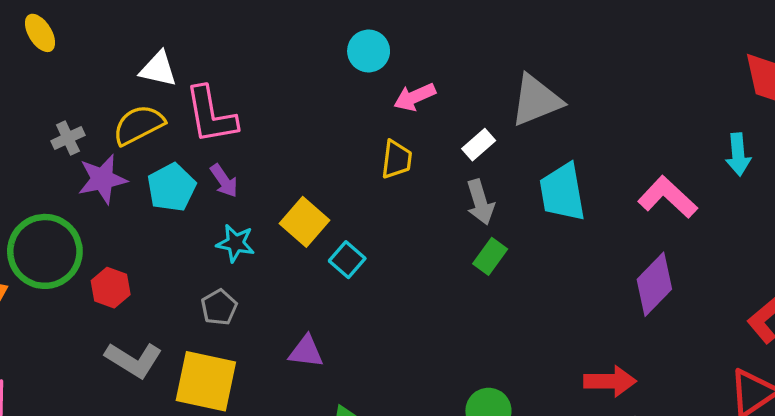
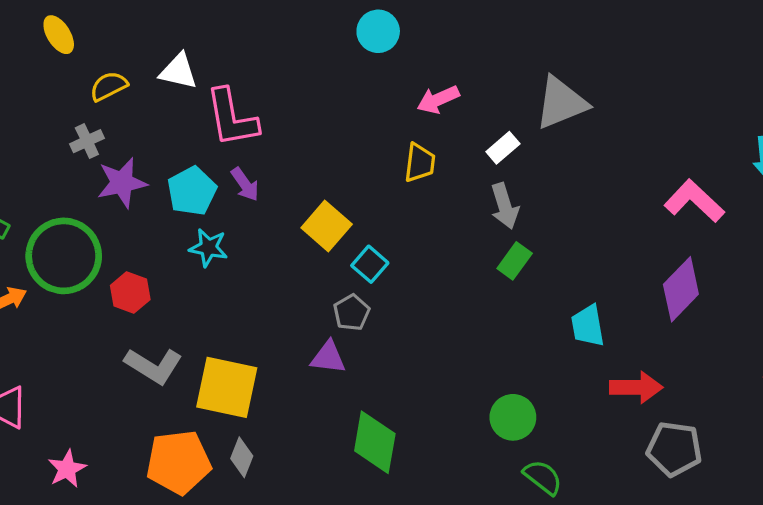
cyan circle: (369, 51) -> (378, 31), moved
yellow semicircle: (139, 125) -> (109, 86), moved, size x0.7
cyan trapezoid: (562, 192) -> (588, 326), moved, size x0.7
cyan star: (235, 243) -> (208, 248), moved
gray pentagon: (219, 307) -> (352, 312), moved

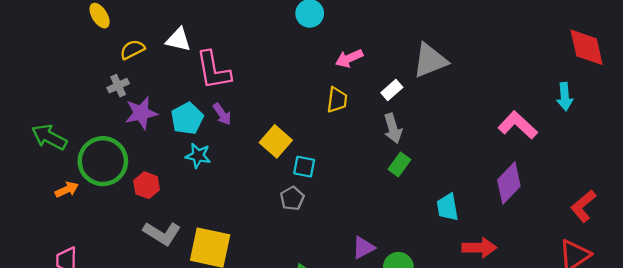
cyan square: (370, 264) -> (304, 167), turned -30
purple triangle: (328, 357) -> (363, 248), moved, turned -35

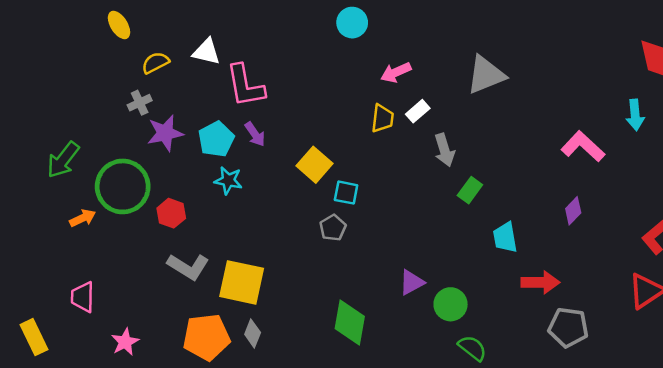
white rectangle: (392, 90) -> (418, 111), moved
green arrow: (49, 137) -> (63, 160), turned -80
green rectangle: (399, 164) -> (470, 190), moved
purple diamond: (509, 183) -> (573, 211), size x0.6

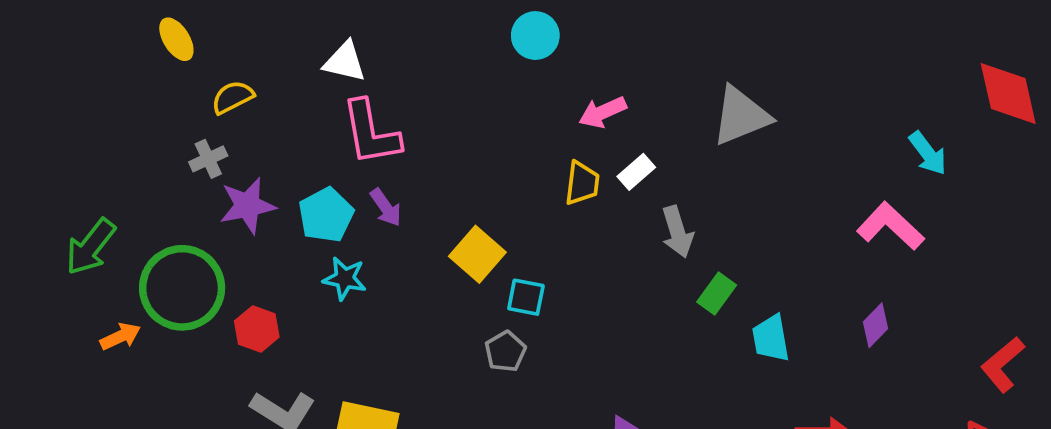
white triangle: (206, 52) -> (345, 62), moved
cyan arrow: (635, 115) -> (928, 153), moved, turned -32
cyan trapezoid: (505, 237) -> (771, 338), moved

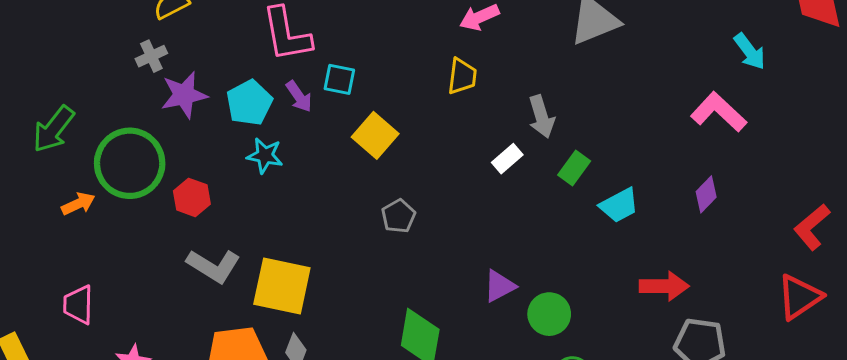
white rectangle: (636, 172) -> (507, 159), moved
cyan square: (526, 297) -> (339, 79), moved
cyan trapezoid: (771, 338) -> (619, 205), turned -108

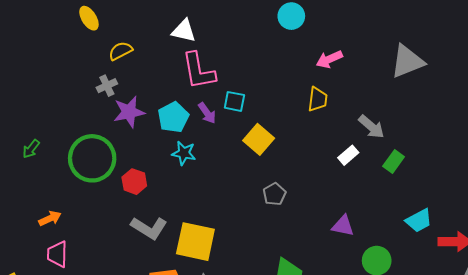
gray arrow: (541, 117) -> (371, 127), turned -32
green arrow: (53, 129) -> (31, 149), moved, size x0.6
orange arrow: (78, 204) -> (50, 218), moved
cyan trapezoid: (619, 205) -> (419, 221), moved
purple triangle: (499, 286) -> (343, 226), moved, turned 40

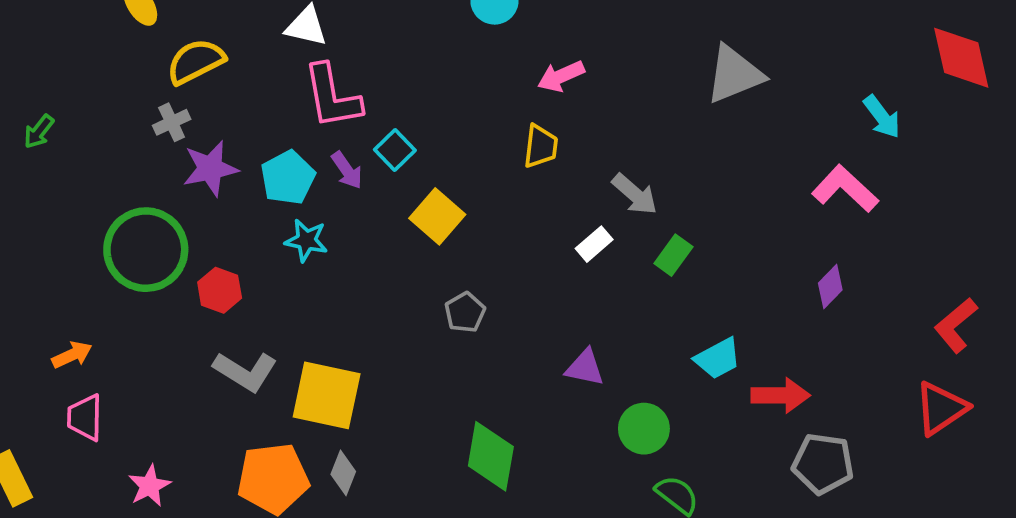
yellow semicircle: (121, 51) -> (196, 61), size x1.4
gray triangle: (407, 61) -> (734, 74), moved
cyan square: (234, 101) -> (395, 150), turned 35
green arrow: (31, 149) -> (39, 132), moved

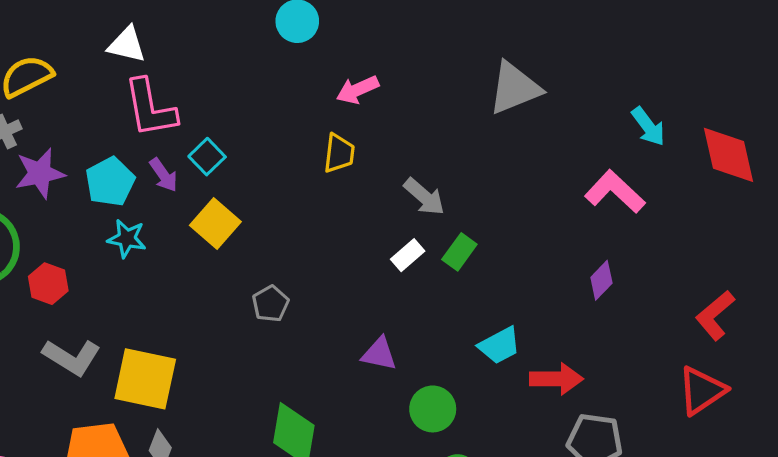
red diamond: (961, 58) -> (728, 155), moved
yellow square: (437, 216) -> (215, 223), moved
white rectangle: (594, 244) -> (408, 255), moved

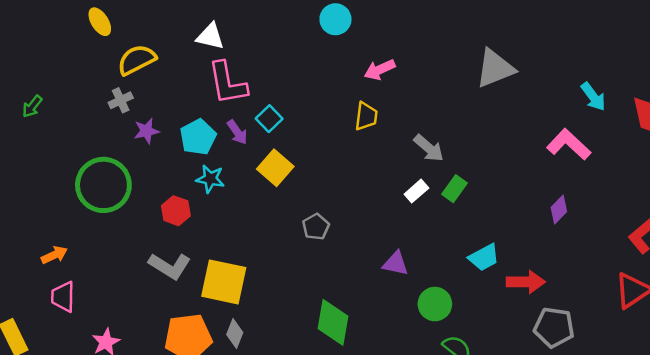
purple star: (40, 173) -> (146, 131), size x0.7
red hexagon: (48, 284) -> (176, 211), moved

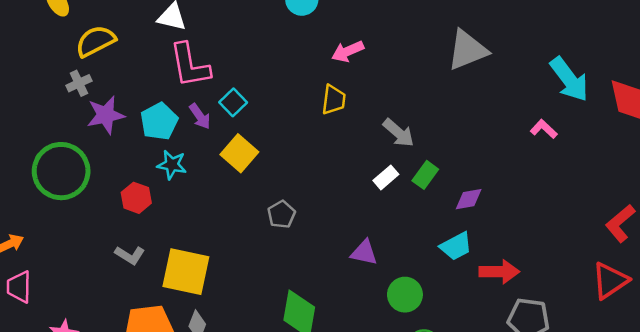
cyan arrow: (593, 97) -> (569, 79), size x1.5
purple star: (146, 131) -> (106, 115), size x1.4
pink L-shape: (569, 144) -> (544, 129), size x0.6
purple diamond: (559, 210) -> (469, 199), moved, turned 36
gray L-shape: (170, 266) -> (130, 255), size x0.7

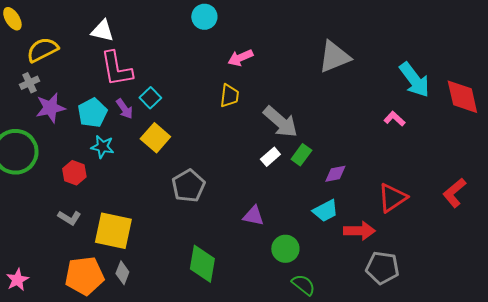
gray arrow: (399, 133) -> (280, 122), size x1.4
gray pentagon: (281, 214) -> (188, 186), size x1.5
red triangle: (610, 281) -> (392, 198), moved

